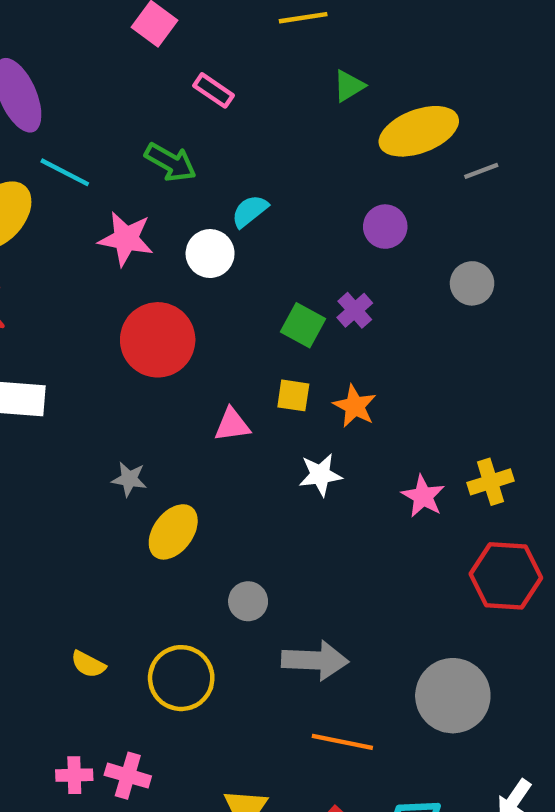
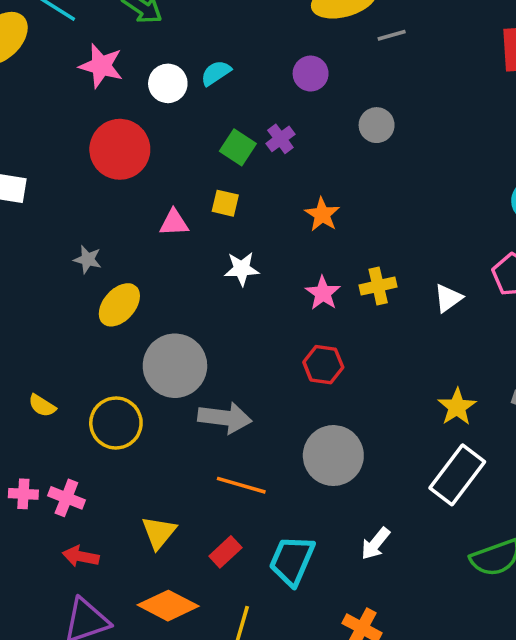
cyan semicircle: (250, 211) -> (216, 73), moved
orange star: (355, 406) -> (322, 214), moved
red hexagon: (506, 576) -> (323, 365), moved, size x0.7
gray circle: (248, 601) -> (175, 366), size x2.0

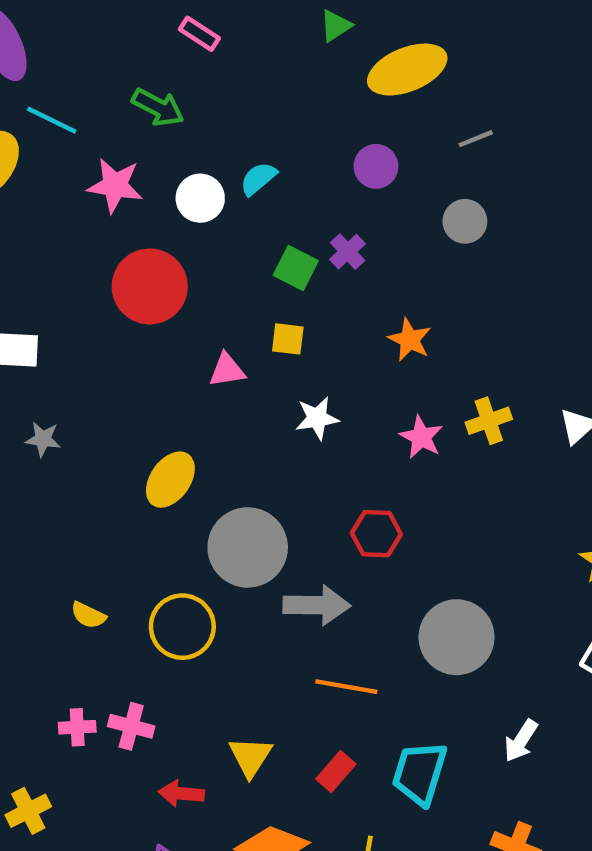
gray line: (392, 35) -> (476, 139), moved
gray star: (88, 259) -> (43, 439), moved
red hexagon: (323, 365) -> (376, 534), moved
red arrow: (81, 556) -> (181, 794), moved

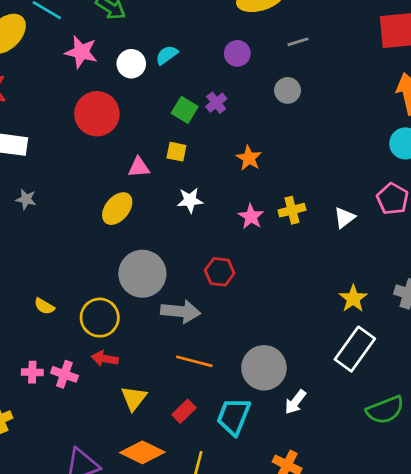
yellow ellipse: (170, 480) -> (117, 209), moved
gray circle: (456, 637) -> (264, 368), moved
red arrow: (181, 794) -> (105, 359), moved

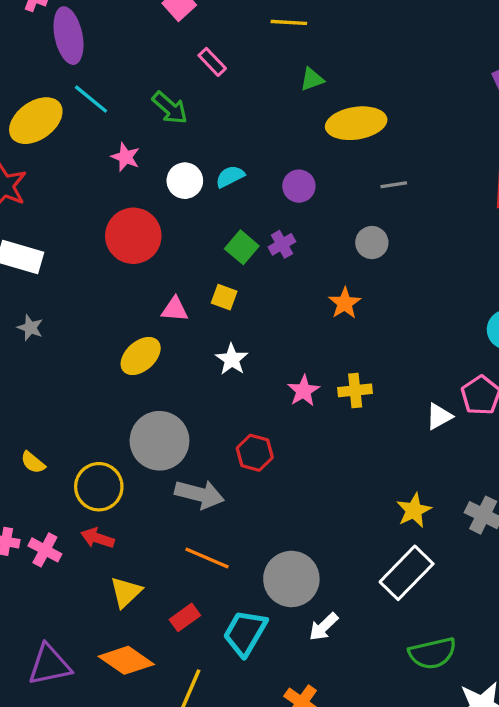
pink star: (81, 52) -> (126, 157), size x0.7
purple circle: (237, 53) -> (299, 186), moved
orange star: (249, 158) -> (345, 303), moved
white star: (190, 200) -> (232, 359), turned 30
white triangle: (344, 218) -> (439, 416), moved

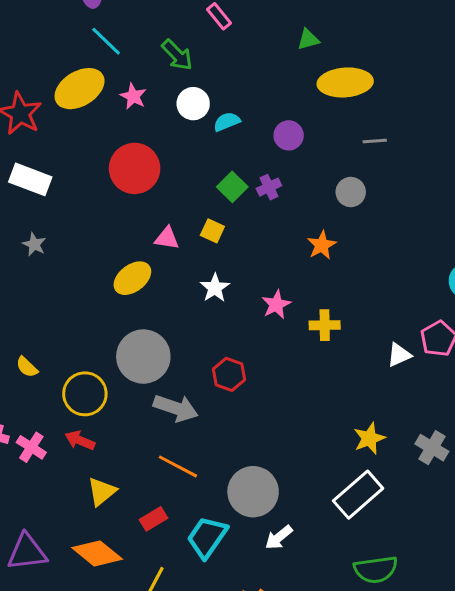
yellow ellipse: (36, 121) -> (80, 89), moved
white circle: (185, 181) -> (193, 104), moved
pink star: (304, 391) -> (276, 305), moved

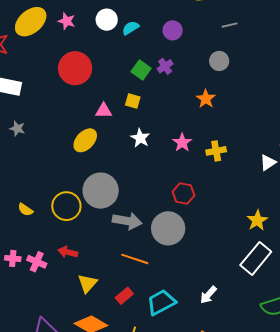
red hexagon: (229, 374) -> (184, 194), moved
yellow circle: (85, 394) -> (66, 206), moved
gray circle: (253, 492) -> (168, 228), moved
cyan trapezoid: (207, 537) -> (161, 302), turned 36

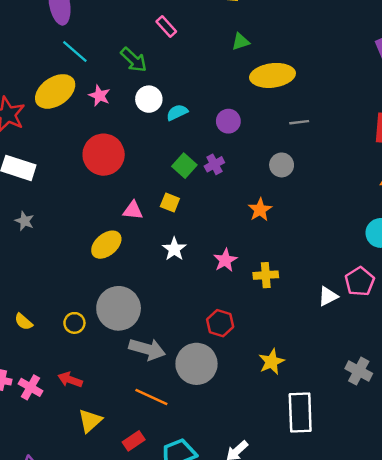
yellow circle: (66, 206) -> (74, 323), size x0.6
yellow star: (257, 220) -> (271, 362), moved
white rectangle: (256, 258) -> (300, 413), turned -48

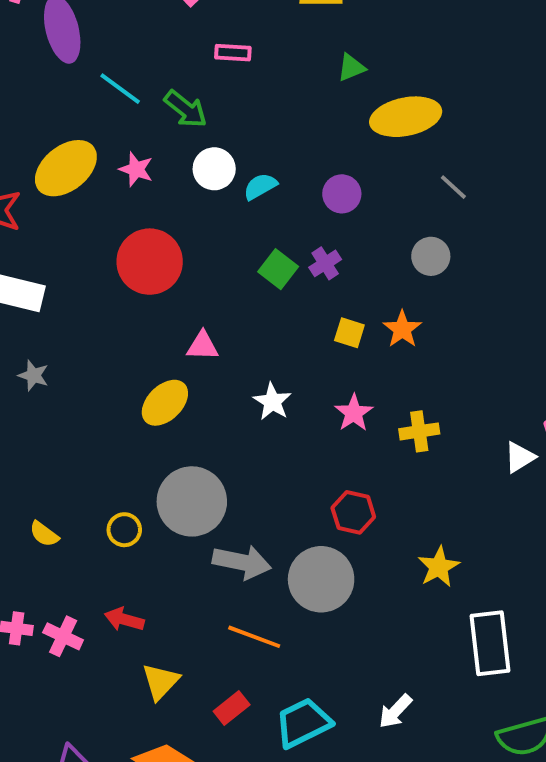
pink rectangle: (166, 26) -> (233, 53), turned -40
cyan line: (75, 52) -> (120, 89), moved
gray line: (299, 122) -> (453, 187), turned 54
yellow square: (170, 202) -> (349, 333), moved

